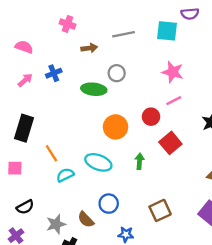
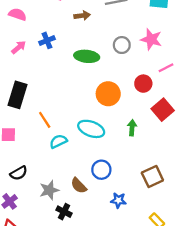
pink star: (173, 72) -> (151, 39), moved
gray circle: (117, 73) -> (122, 45), moved

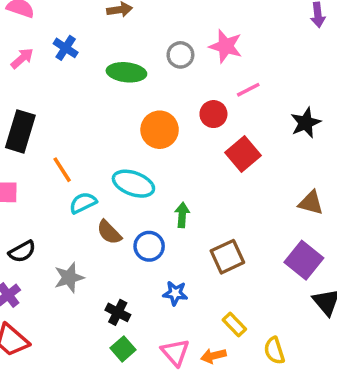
blue cross: (47, 40) -> (66, 48), turned -35
green arrow: (132, 128) -> (182, 215), moved
brown semicircle: (79, 186) -> (109, 232), moved
black cross: (64, 212) -> (118, 312), moved

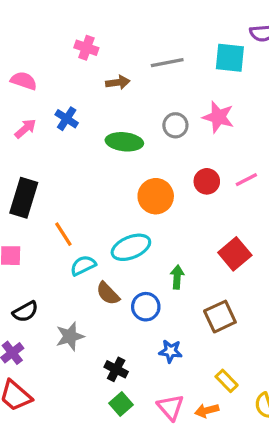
pink line: (248, 90) -> (246, 180), moved
red square: (243, 154) -> (235, 254), moved
cyan ellipse: (133, 184) -> (131, 247), turned -42

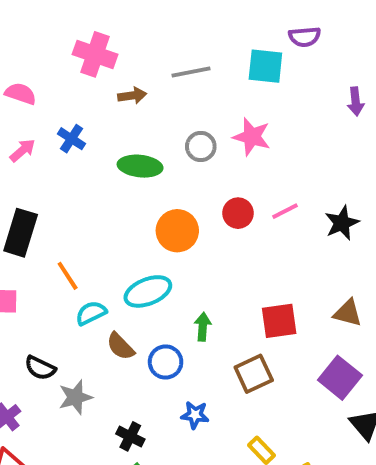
pink cross: (86, 48) -> (95, 54), size x1.5
red square: (235, 254) -> (279, 321), moved, turned 32
black semicircle: (25, 312) -> (40, 368), moved, turned 55

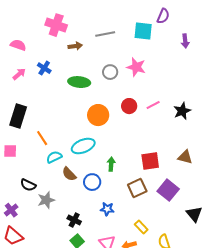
purple semicircle: (305, 37) -> (163, 16), turned -63
purple arrow: (356, 101) -> (185, 41), moved
purple square: (340, 378) -> (168, 190), moved

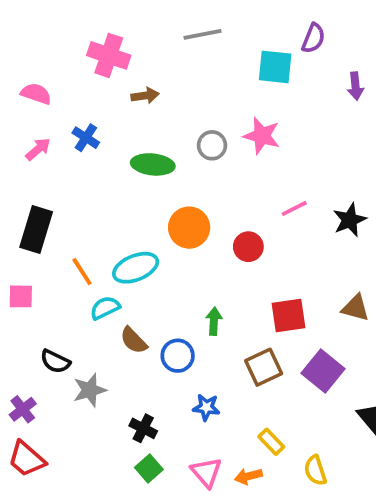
gray line: (105, 34) -> (202, 34), moved
red circle: (129, 106) -> (248, 247), moved
cyan ellipse: (83, 146) -> (136, 268), moved

